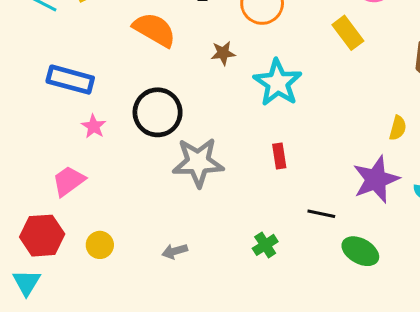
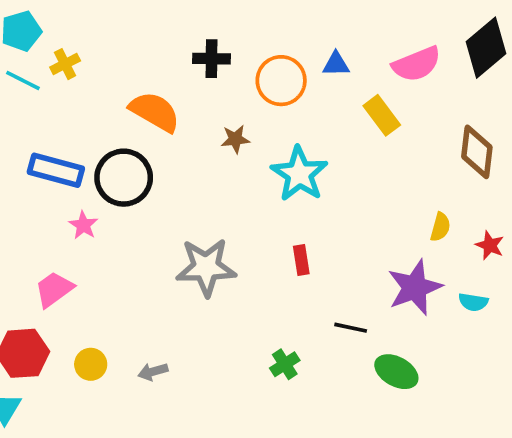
black circle: (158, 112) -> (124, 178), moved
gray arrow: (175, 251) -> (153, 372), moved

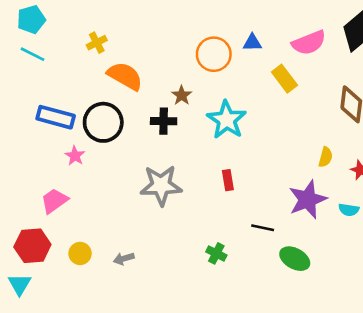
black cross: (211, 59) -> (164, 121), moved
yellow cross: (65, 64) -> (97, 43), moved
brown star: (235, 139) -> (182, 95), turned -30
green cross: (285, 364) -> (216, 253), turned -30

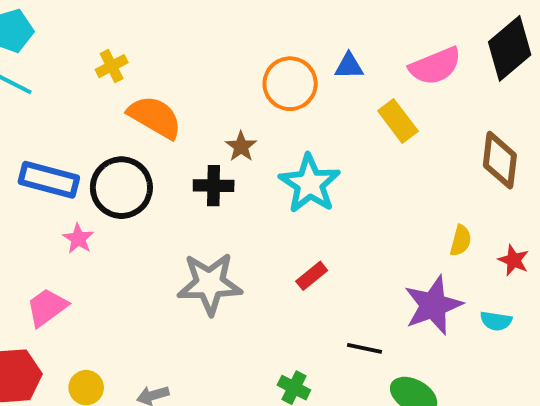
red rectangle: (228, 180) -> (312, 276), turned 60

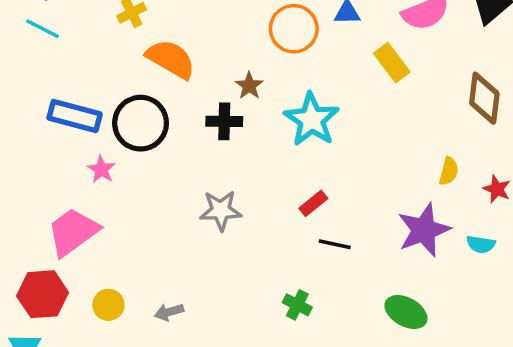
gray star: (210, 284) -> (221, 210), size x0.7
pink trapezoid: (47, 307) -> (73, 232), size x1.4
black line: (365, 348) -> (335, 244), moved

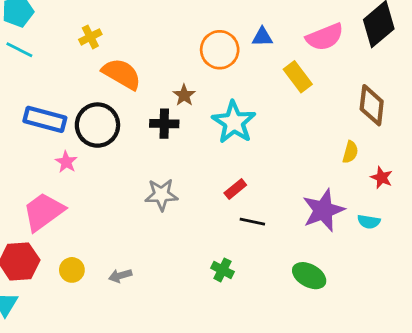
yellow semicircle: (449, 171) -> (350, 152), moved

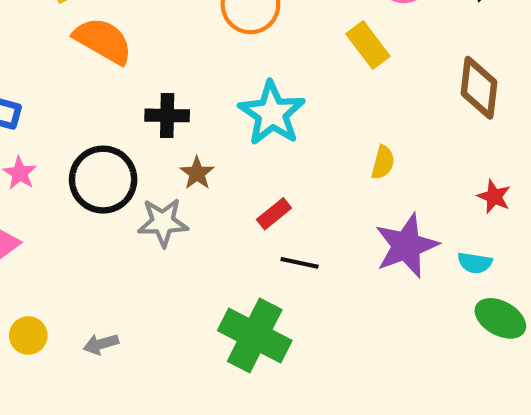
brown star: (184, 95) -> (197, 173), moved
black circle: (97, 125) -> (103, 180), moved
yellow semicircle: (350, 152) -> (383, 162), moved
green cross: (222, 270) -> (255, 336), size x2.0
green ellipse: (309, 276) -> (500, 318), moved

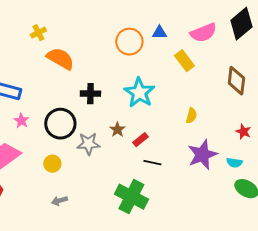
brown star: (197, 173) -> (117, 130), moved
yellow circle: (28, 336) -> (52, 164), moved

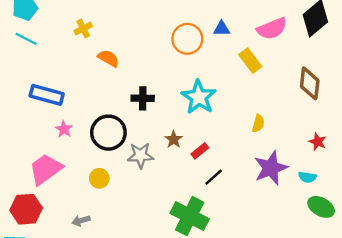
orange semicircle: (60, 59) -> (108, 58), size x0.7
black line: (152, 163) -> (214, 177), turned -54
gray arrow: (59, 201) -> (81, 221), moved

